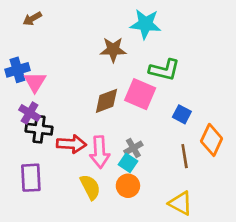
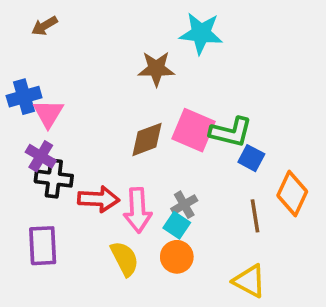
green L-shape: (164, 70) -> (231, 132), moved

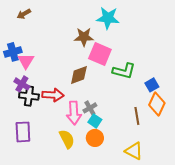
pink square: (194, 130) -> (100, 54), moved
blue square: (251, 158) -> (152, 85), moved, turned 32
red arrow: (99, 199) -> (53, 95), moved
gray cross: (184, 205) -> (90, 108), moved

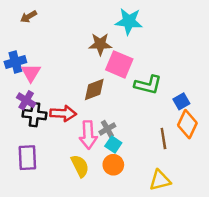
yellow triangle: (134, 151) -> (160, 180), turned -42

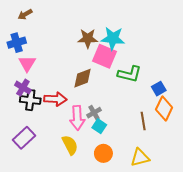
cyan star: (129, 21) -> (113, 38), moved
blue cross: (15, 62) -> (17, 43), moved
purple rectangle: (27, 158) -> (24, 138), turned 50
orange circle: (113, 165) -> (103, 153), moved

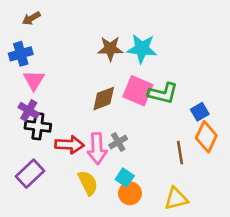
pink square: (104, 56) -> (138, 91), moved
red arrow: (55, 99) -> (69, 145), moved
cyan square: (99, 126) -> (125, 178), moved

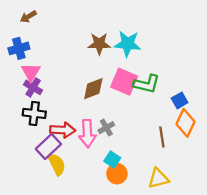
purple cross: (29, 110) -> (33, 87), moved
purple rectangle: (30, 174) -> (48, 146), moved
yellow semicircle: (88, 183) -> (57, 164), moved

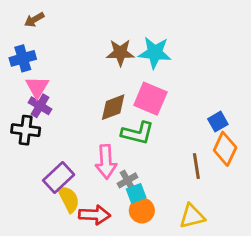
green L-shape: (146, 84) -> (138, 133), moved
black cross: (34, 113) -> (26, 130), moved
gray cross: (106, 128) -> (127, 180), moved
red arrow: (63, 130) -> (94, 215), moved
cyan square: (112, 159) -> (136, 193), turned 35

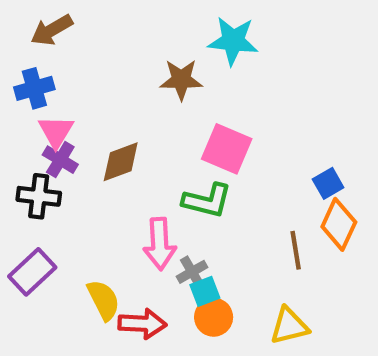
brown arrow: (34, 20) -> (52, 30), size x1.4
cyan star: (155, 53) -> (233, 41), moved
brown diamond: (113, 107) -> (121, 162), moved
purple rectangle: (59, 178) -> (32, 272), moved

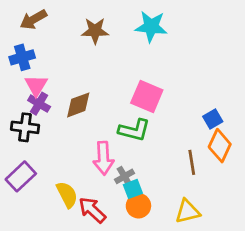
brown star: (181, 80) -> (95, 31), moved
red arrow: (142, 324) -> (92, 210), turned -140

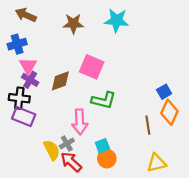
brown arrow: (33, 20) -> (26, 15), turned 54
pink square: (147, 97) -> (92, 67), moved
purple rectangle: (21, 176) -> (24, 117), moved, turned 65
gray cross: (124, 176) -> (67, 144), moved
yellow triangle: (187, 211) -> (156, 163), moved

